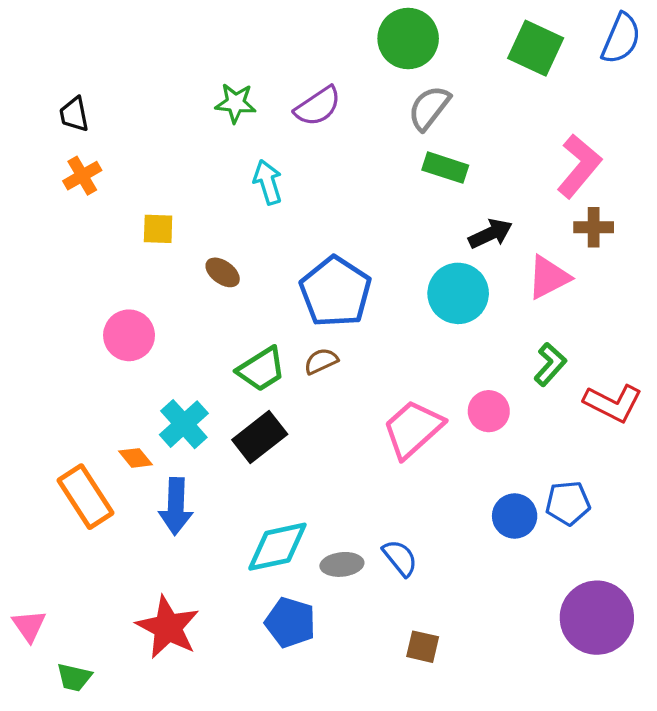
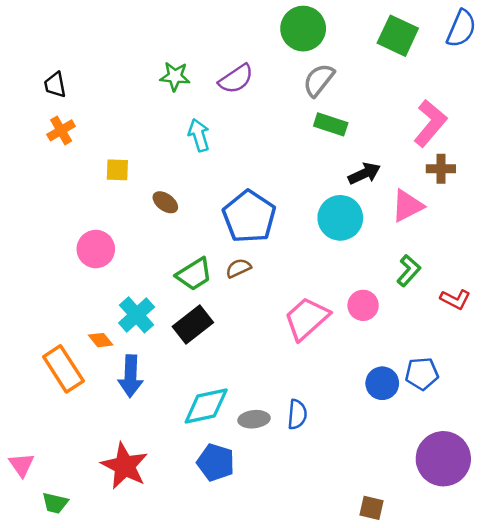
red L-shape: (613, 403) -> (455, 299), size x0.7
blue semicircle: (400, 558) -> (297, 414), turned 44
brown square: (423, 647) -> (371, 508), moved

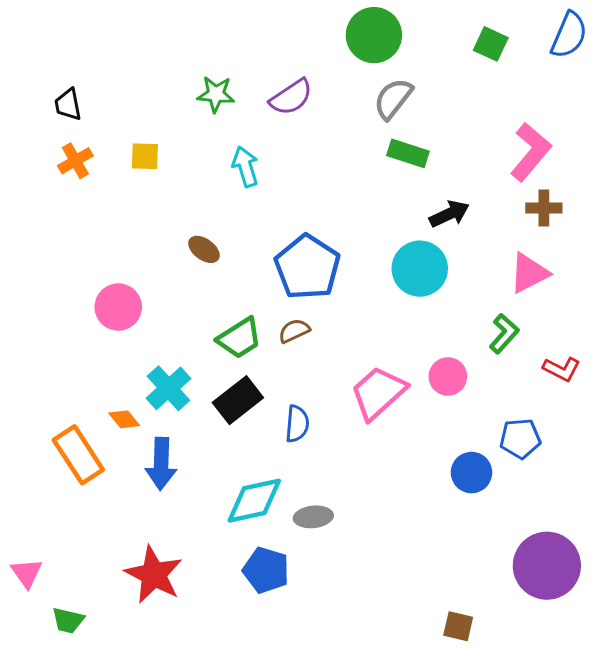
green square: (398, 36) -> (491, 44), size x0.7
yellow square: (117, 170) -> (145, 156), moved
pink triangle: (407, 206) -> (529, 273), moved
blue pentagon: (422, 374) -> (520, 439), moved
blue semicircle: (297, 414) -> (297, 424), moved

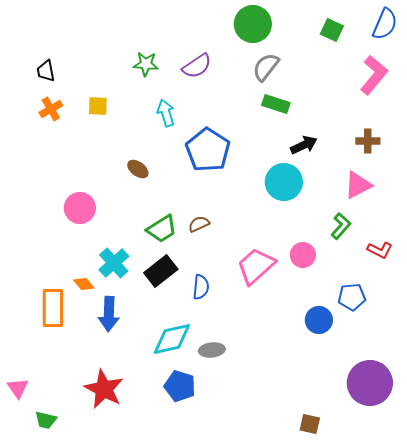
pink L-shape: (531, 152) -> (374, 75), moved
blue pentagon: (307, 267) -> (208, 150), moved
orange rectangle: (78, 455) -> (53, 308), turned 33

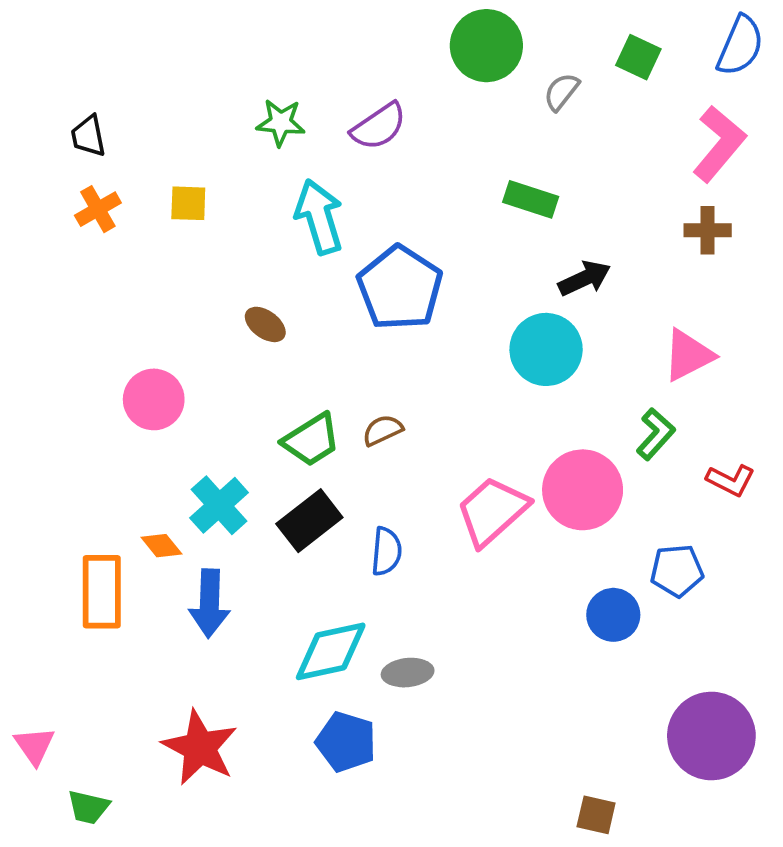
gray semicircle: (266, 67) -> (561, 92), moved, size x0.7
cyan arrow: (166, 113) -> (319, 217), size x1.4
brown cross: (368, 141) -> (708, 230), moved
pink circle: (303, 255) -> (583, 490), size x1.6

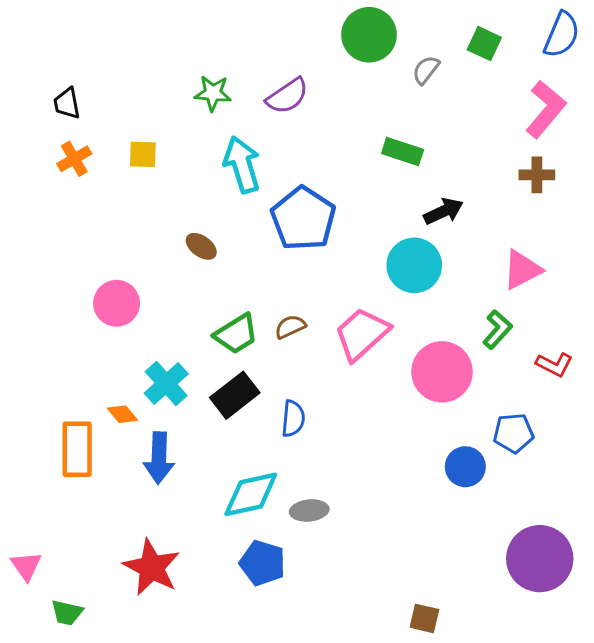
pink trapezoid: (492, 511) -> (362, 334), moved
brown square: (596, 815) -> (424, 618), moved

